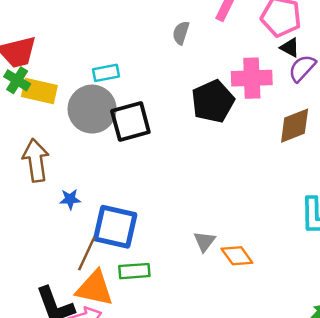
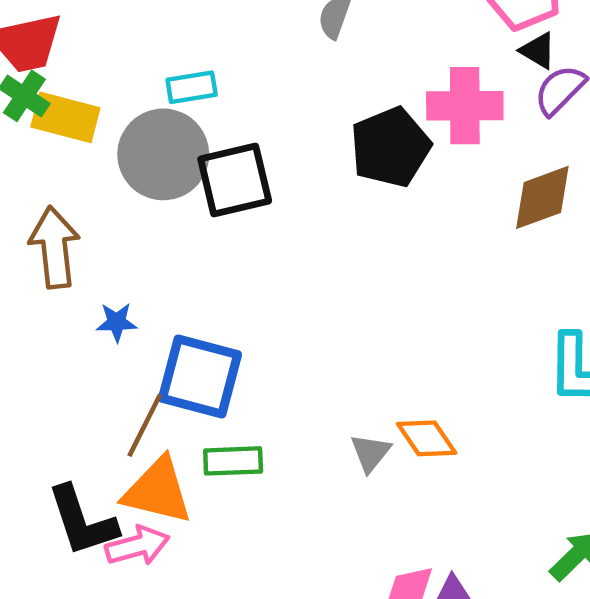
gray triangle: (204, 241) -> (370, 453), moved

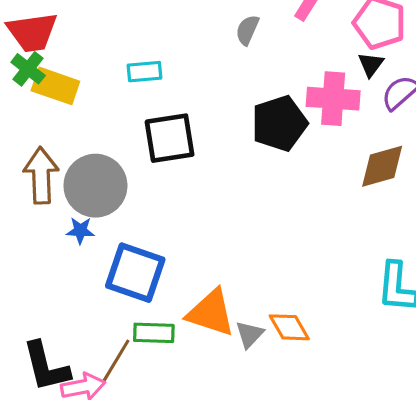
black triangle: (538, 51) -> (371, 64), moved, turned 32
gray circle: (163, 154) -> (95, 186), moved
brown line: (145, 425) -> (116, 361), moved
orange triangle: (158, 491) -> (211, 313), moved

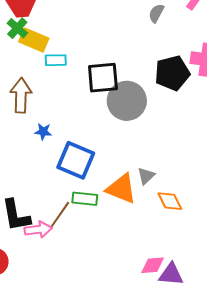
cyan rectangle: (144, 72) -> (56, 60), moved
gray circle: (95, 186) -> (127, 101), moved
gray triangle: (250, 334) -> (146, 176), moved

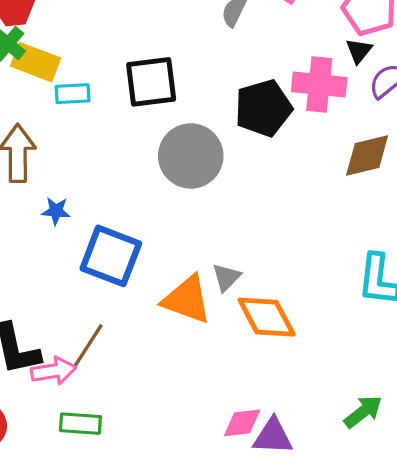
black square: (103, 78) -> (151, 82), moved
green rectangle: (85, 199) -> (80, 424), moved
orange diamond: (170, 201) -> (267, 317), size x1.4

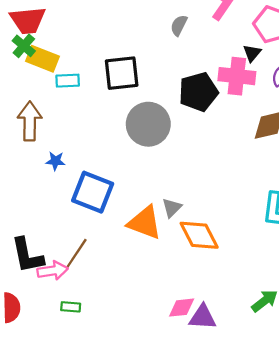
black triangle: (359, 51) -> (252, 53), moved
green rectangle: (80, 424) -> (71, 307), size x0.7

